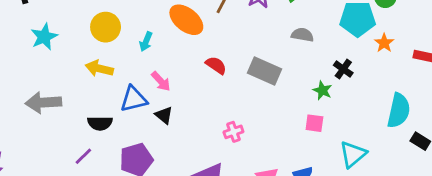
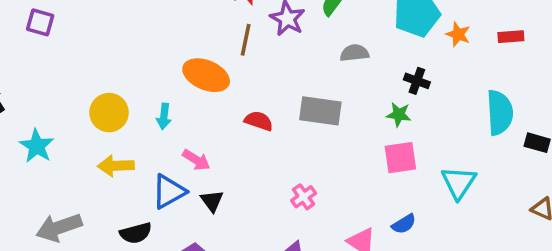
black triangle: (164, 115) -> (212, 201), turned 30
pink square: (314, 123) -> (400, 158), size x1.4

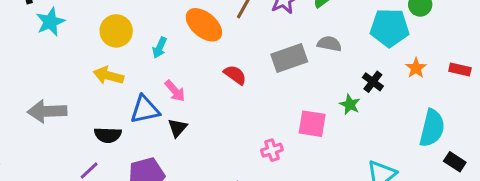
orange star: (458, 34) -> (416, 68), moved
gray rectangle: (320, 111) -> (289, 58), moved, turned -44
cyan star: (37, 146) -> (50, 22), moved
pink square: (400, 158) -> (312, 124), moved
pink cross: (304, 197) -> (272, 150), moved

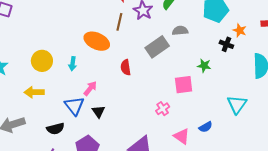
red semicircle: (235, 75) -> (126, 67), turned -119
yellow arrow: (108, 76) -> (34, 92), moved
black cross: (373, 82) -> (226, 44), moved
pink arrow: (175, 91) -> (90, 88), turned -84
blue triangle: (145, 110) -> (74, 106), turned -40

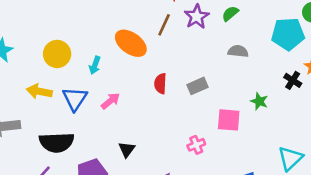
gray rectangle: (157, 47) -> (197, 86), moved, size x0.7
blue triangle: (74, 106) -> (75, 99), moved
black triangle: (98, 112) -> (127, 149), moved
black semicircle: (55, 129) -> (57, 142), size x1.5

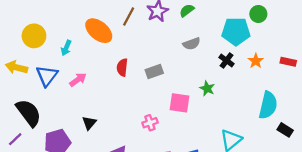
gray semicircle: (238, 51) -> (192, 44), turned 150
black cross: (293, 80) -> (227, 61), moved
black semicircle: (57, 142) -> (29, 113), turned -128

